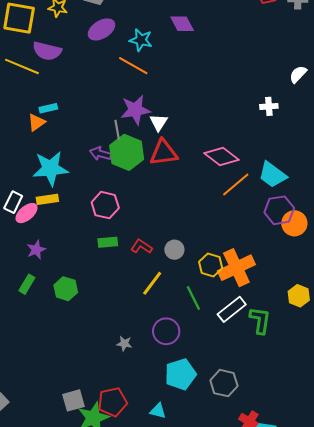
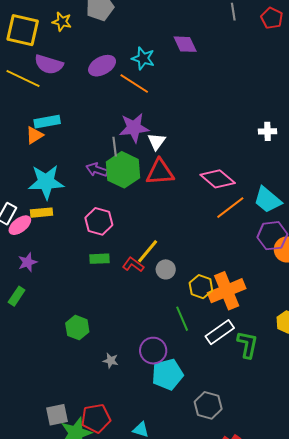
purple ellipse: (101, 29) -> (102, 66), moved
cyan rectangle: (48, 108) -> (47, 122), size x1.4
yellow line: (152, 283) -> (148, 251), moved
green hexagon: (66, 289) -> (77, 328), moved
cyan pentagon: (180, 374) -> (167, 374), moved

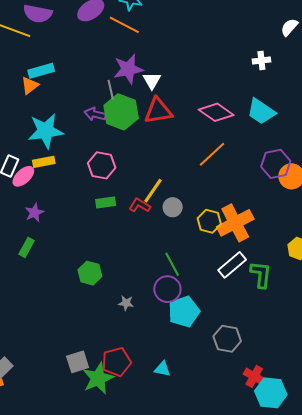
cyan trapezoid: (268, 200) -> (261, 112), moved
orange line: (230, 208) -> (212, 154), moved
green line: (182, 319) -> (172, 264), moved

